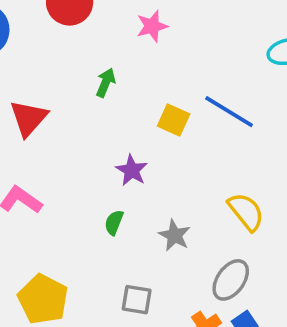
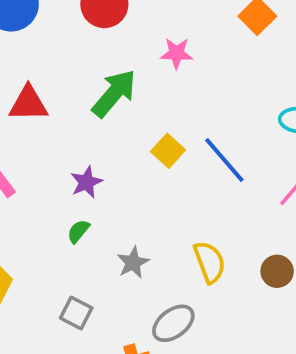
green arrow: (106, 83) -> (114, 93), size x1.8
red triangle: (28, 118) -> (28, 104), turned 30
purple star: (132, 170) -> (86, 182), moved

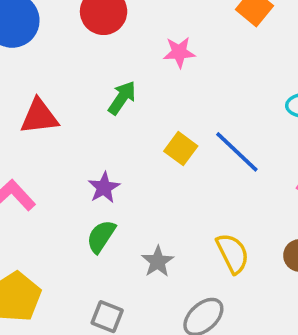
green arrow: (114, 93) -> (122, 98), size x0.7
green semicircle: (78, 231) -> (101, 236), size x1.4

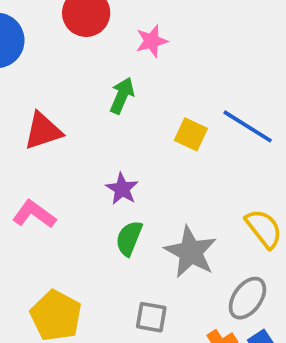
pink star: (179, 52) -> (152, 41), moved
gray star: (158, 262) -> (191, 252), size x1.6

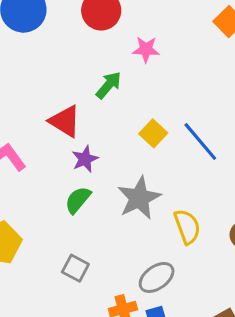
red triangle: (43, 131) -> (65, 121), moved, turned 32
gray star: (191, 252) -> (139, 198), moved

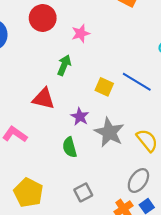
purple star: (85, 159) -> (80, 117), moved
green semicircle: (78, 200) -> (70, 147), turned -36
gray square: (75, 268) -> (83, 192), turned -36

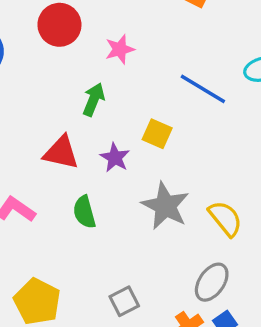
blue line: (137, 82) -> (203, 89), moved
purple star: (80, 117) -> (115, 158), moved
green semicircle: (70, 147) -> (84, 212), moved

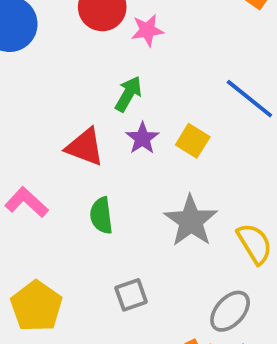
pink star: (120, 49) -> (147, 30), moved
purple star: (115, 158) -> (142, 138), moved
gray square: (124, 301) -> (131, 295), moved

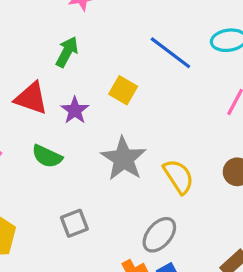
purple star: (142, 138) -> (75, 110), moved
green semicircle: (101, 215) -> (47, 156), turned -56

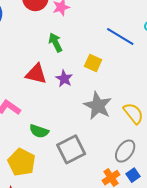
green arrow: (67, 52) -> (55, 43), turned -48
green semicircle: (47, 156) -> (39, 131), moved
gray square: (74, 223) -> (71, 149), size x1.6

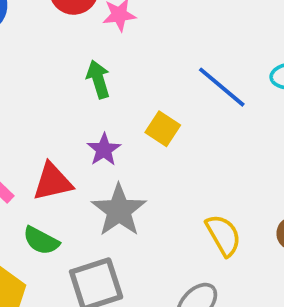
red triangle: (36, 74) -> (53, 182), moved, turned -35
gray star: (98, 106) -> (119, 210), moved

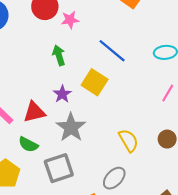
blue line: (222, 87) -> (112, 51), moved
yellow square: (163, 129) -> (95, 82), size x1.4

